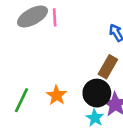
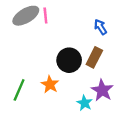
black circle: (97, 93) -> (69, 60), moved

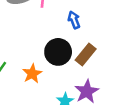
blue arrow: (100, 27) -> (74, 20), moved

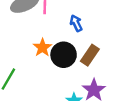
orange star: (32, 74) -> (42, 48), moved

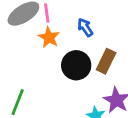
orange star: (42, 48) -> (49, 37), moved

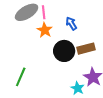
brown rectangle: (106, 61) -> (86, 49), turned 48

